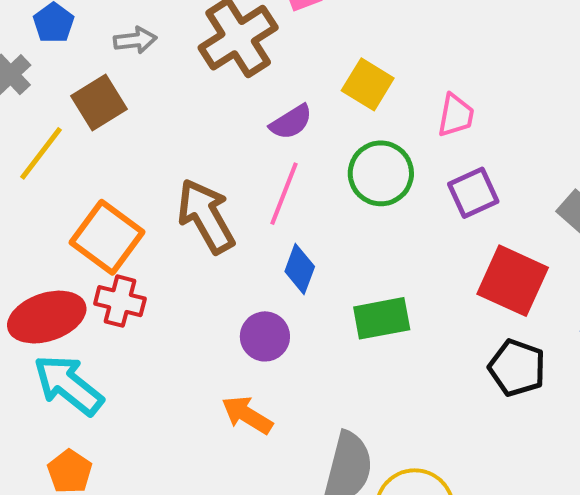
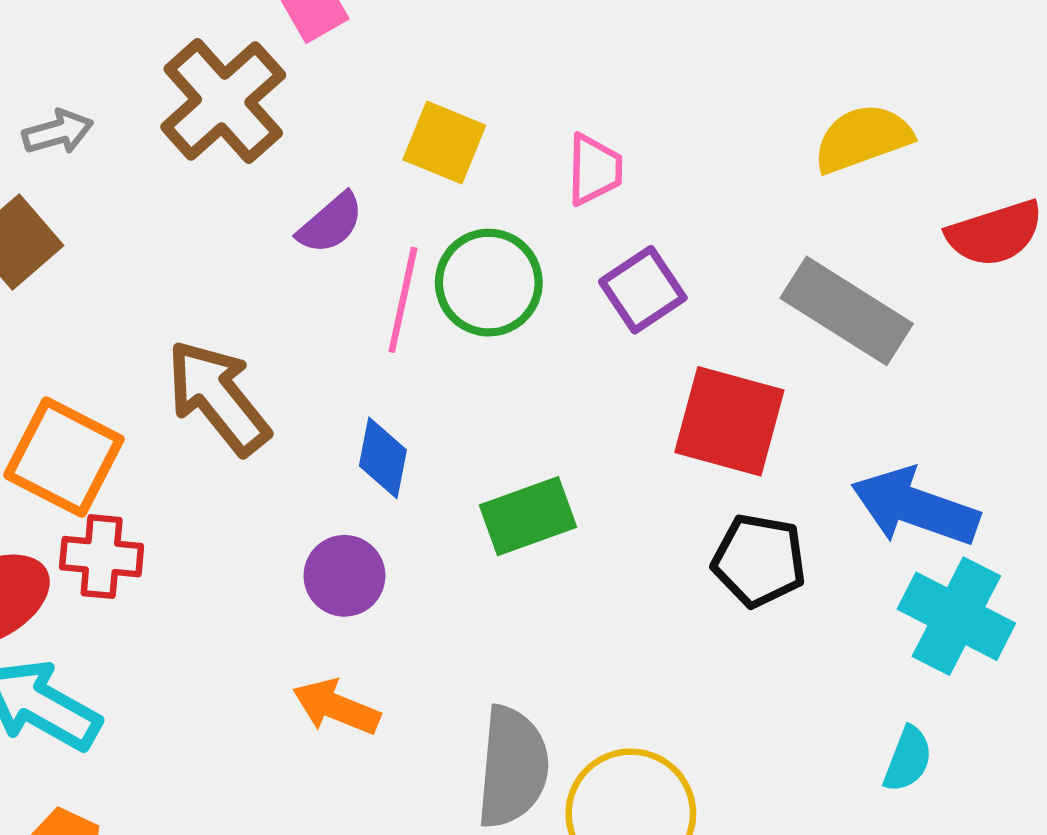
pink line: (284, 194) -> (403, 300), moved

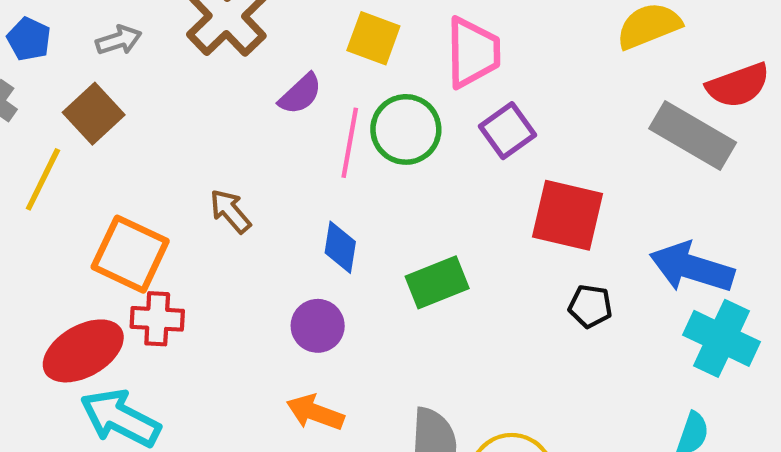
pink trapezoid: (594, 169) -> (473, 53), size x1.5
gray rectangle: (847, 311) -> (693, 136), moved
brown arrow: (218, 397) -> (230, 211), size x0.6
black pentagon: (759, 560) -> (590, 306), size x0.7

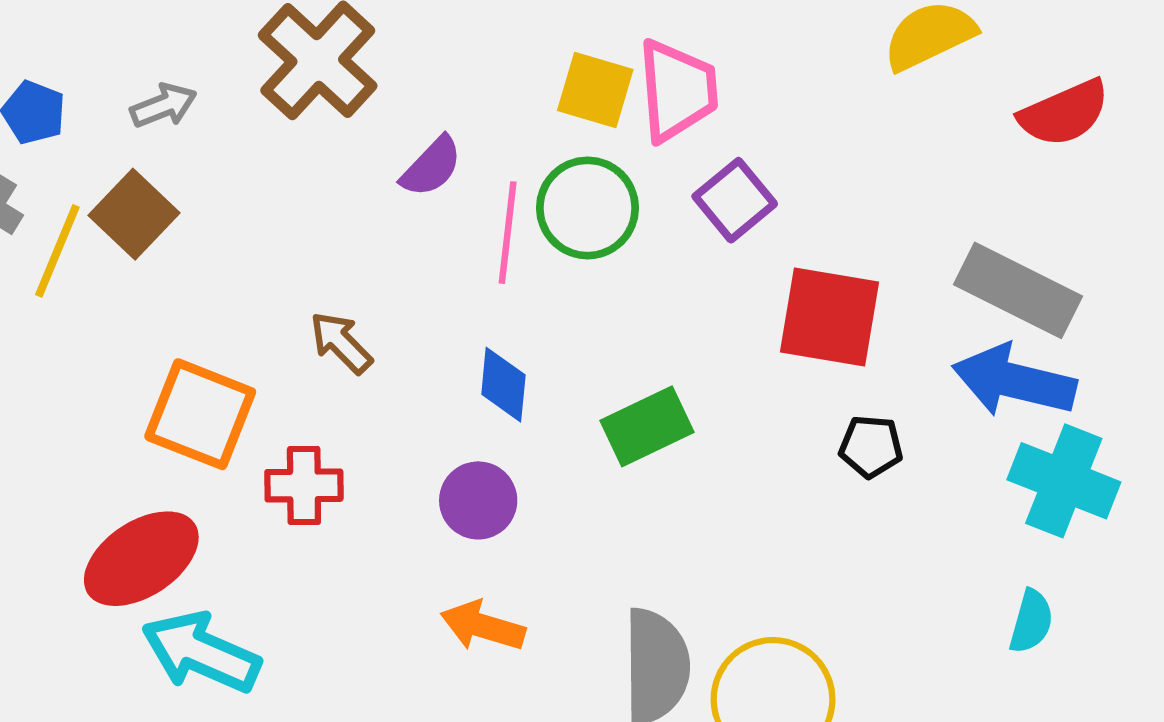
yellow square: (373, 38) -> (595, 90), moved
gray rectangle: (693, 136) -> (1018, 290), moved
yellow line: (43, 179) -> (57, 251), moved
red cross: (157, 319) -> (304, 485), moved

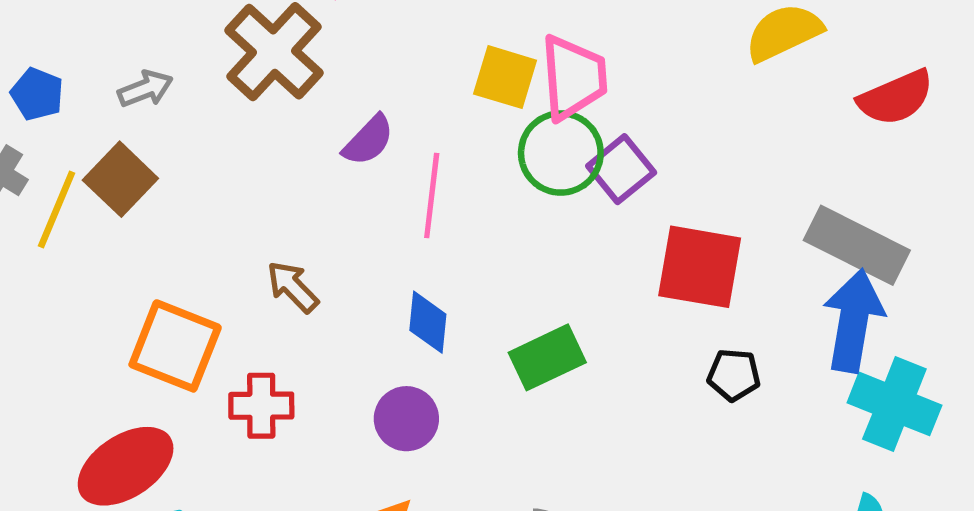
green circle: (588, 208) -> (561, 153), moved
blue arrow: (1014, 381) -> (853, 321), turned 86

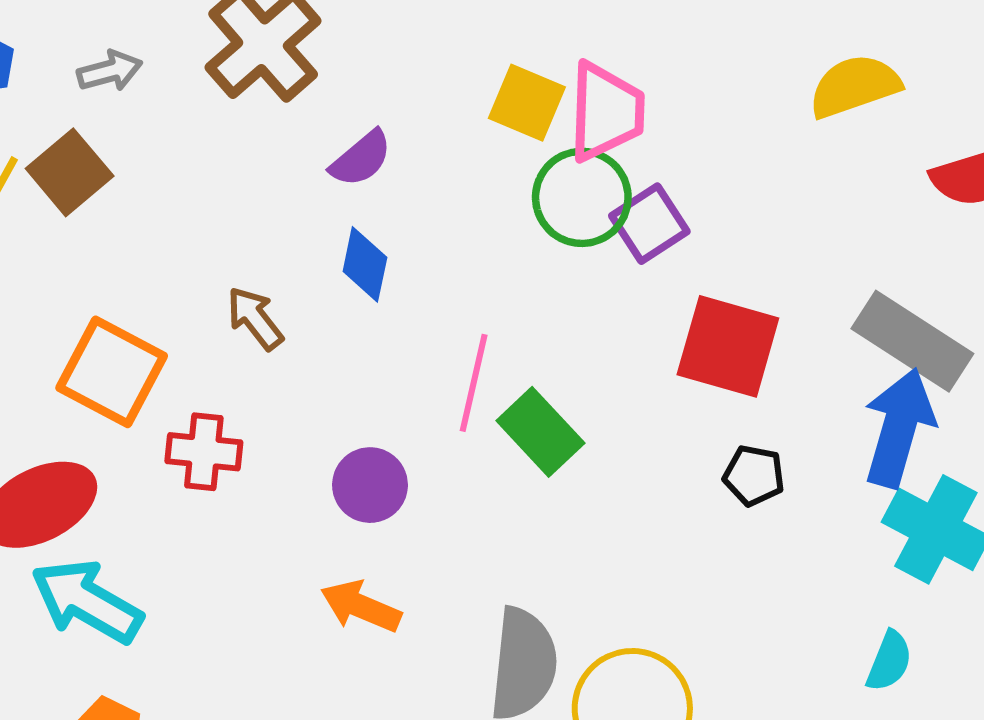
pink line: (432, 196) -> (474, 383), moved
blue diamond: (428, 322) -> (365, 264), moved
green rectangle: (547, 357) -> (540, 432), turned 66

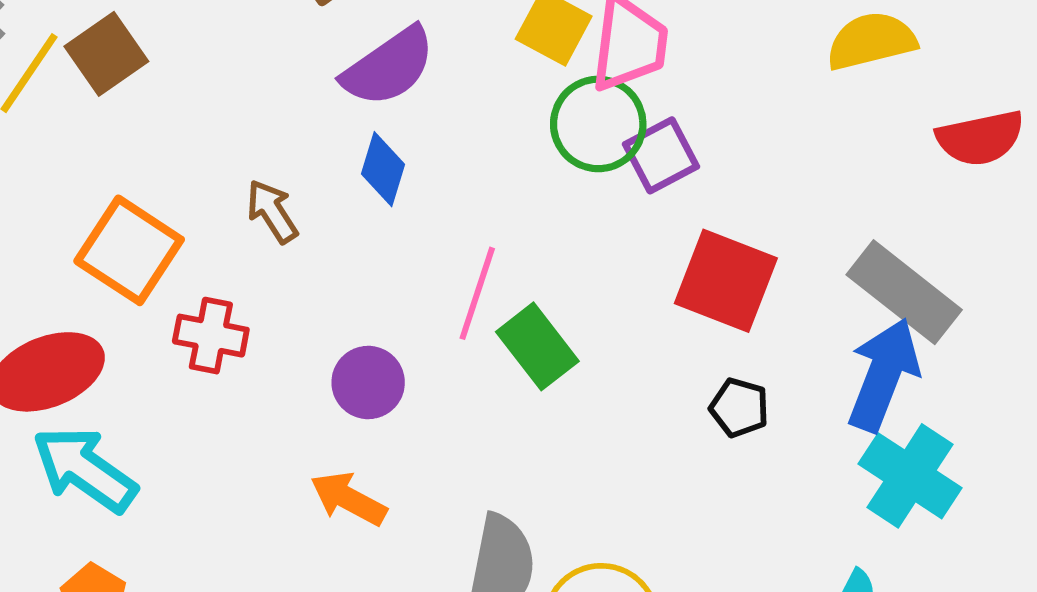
purple semicircle: (361, 159) -> (389, 67), size x1.5

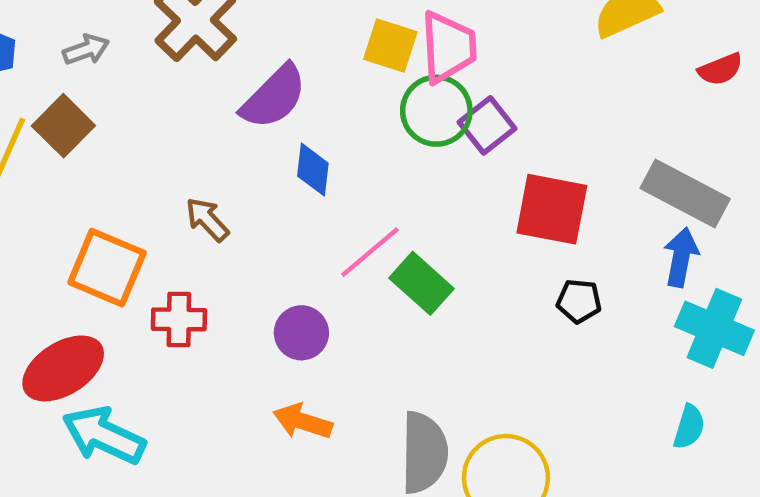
red semicircle: (980, 138) -> (720, 69), size x0.7
blue diamond: (383, 169) -> (313, 170), moved
pink line: (477, 293) -> (370, 252), turned 42
blue arrow: (883, 375) -> (681, 257), size x0.7

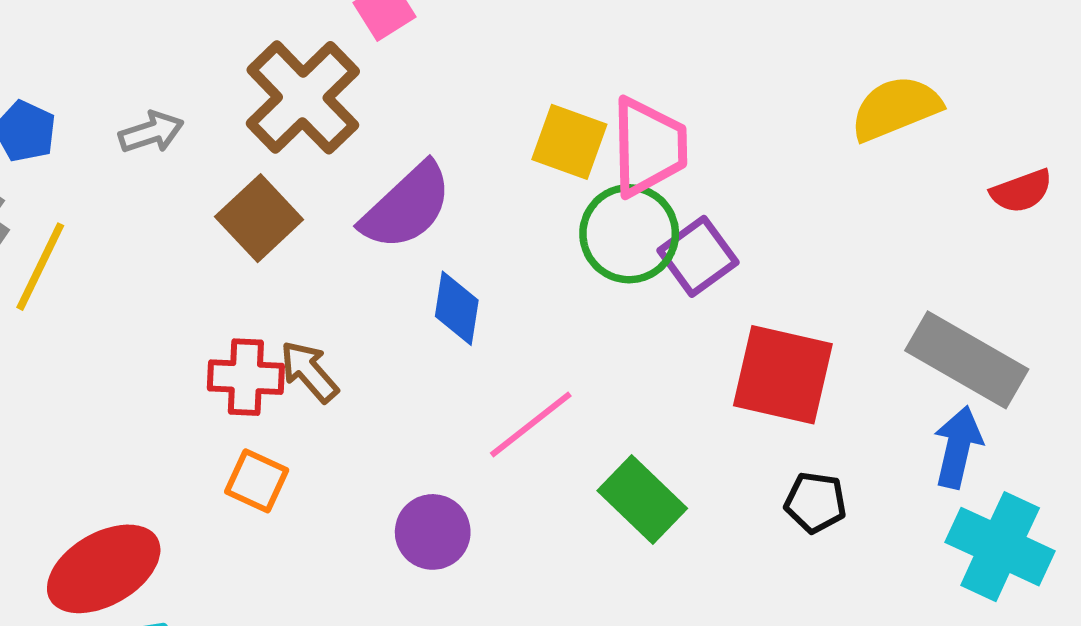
brown square: (63, 126) -> (259, 218), moved
orange square: (107, 268) -> (257, 481), moved, size x0.6
green rectangle: (422, 283) -> (642, 500), moved
red cross: (179, 319) -> (246, 377), moved

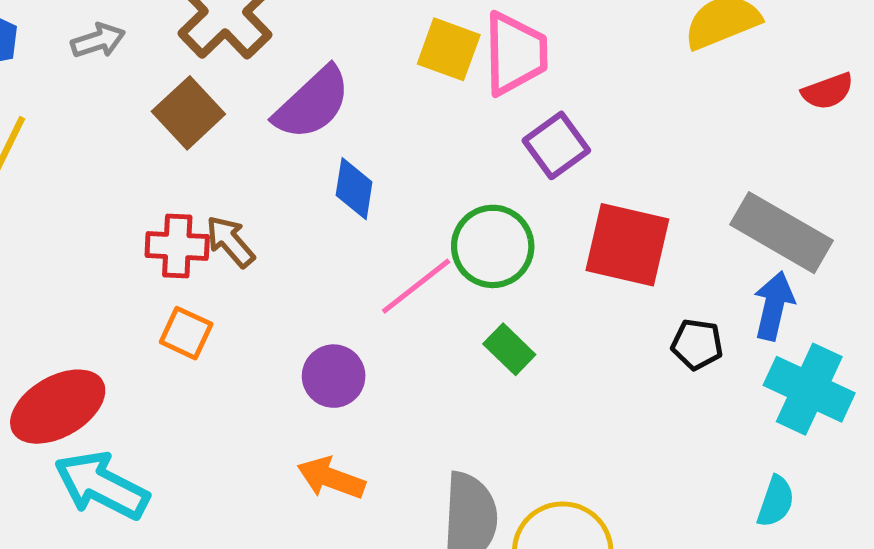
green circle: (629, 234) -> (493, 246), moved
green rectangle: (642, 500) -> (509, 349), size x0.7
black pentagon: (815, 502) -> (697, 344), moved

